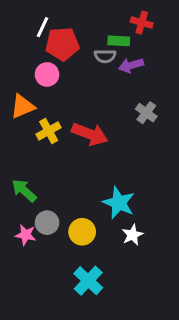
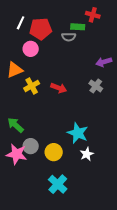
white line: (42, 27) -> (21, 23), moved
purple arrow: (131, 65) -> (104, 62), moved
gray cross: (146, 113) -> (96, 86), moved
red arrow: (90, 134) -> (59, 88), size x0.7
pink star: (26, 235) -> (17, 154), size x1.5

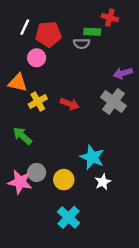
orange triangle: (15, 70) -> (18, 83), turned 36
gray cross: (96, 86) -> (113, 102), size x1.5
green arrow: (16, 125) -> (22, 136), moved

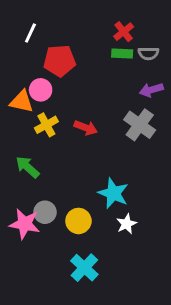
red cross: (110, 18) -> (124, 32), moved, turned 35
green rectangle: (92, 32) -> (122, 53), moved
red pentagon: (48, 34) -> (60, 61), moved
gray semicircle: (82, 44) -> (148, 53), moved
pink circle: (37, 58) -> (41, 90), moved

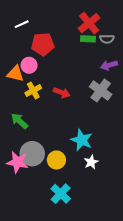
red cross: (124, 32) -> (89, 23), size x1.5
white line: (30, 33) -> (22, 24), turned 40
gray circle: (45, 212) -> (32, 154), size x1.5

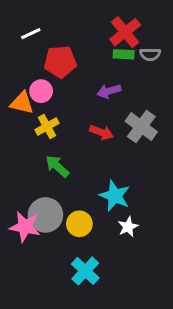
purple arrow: (109, 65) -> (109, 91), moved
red arrow: (62, 93) -> (101, 132), moved
green arrow: (20, 121) -> (57, 166), moved

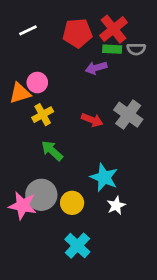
red pentagon: (60, 62) -> (77, 33), moved
purple arrow: (109, 91) -> (96, 68), moved
orange triangle: (22, 103) -> (20, 93), turned -30

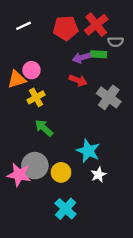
green rectangle: (112, 49) -> (99, 54), moved
red arrow: (92, 120) -> (78, 80), moved

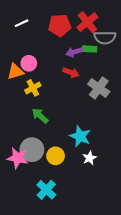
gray semicircle: (116, 42) -> (105, 38), size x1.5
cyan cross: (66, 209) -> (46, 190), moved

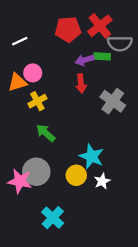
white line: (22, 23) -> (20, 41), moved
red arrow: (71, 73) -> (81, 83), turned 63
yellow circle: (56, 156) -> (76, 175), moved

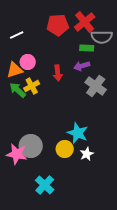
purple arrow: (84, 60) -> (82, 66), moved
red arrow: (81, 83) -> (58, 73), moved
green arrow: (46, 133) -> (18, 90), moved

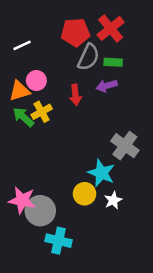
gray semicircle: (102, 37) -> (88, 57), moved, turned -65
gray cross: (96, 86) -> (125, 146), moved
gray circle: (31, 146) -> (40, 211), moved
cyan cross: (45, 185) -> (58, 241), turned -30

